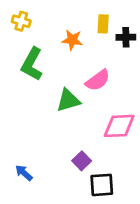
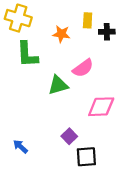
yellow cross: (21, 21) -> (18, 18), size x1.6
green L-shape: (32, 64) -> (27, 54), turned -32

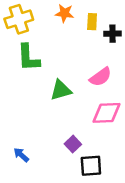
yellow cross: (18, 18) -> (19, 19), turned -35
orange star: (61, 34) -> (64, 13), moved
pink semicircle: (83, 68) -> (101, 77), moved

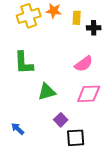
yellow cross: (19, 19) -> (29, 16), moved
green L-shape: (28, 58) -> (24, 63), moved
green triangle: (61, 90) -> (47, 92), moved

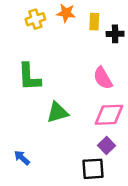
yellow cross: (29, 16) -> (35, 19), size x0.7
pink semicircle: (84, 64) -> (103, 78), turned 96
purple square: (61, 120) -> (106, 145), moved

